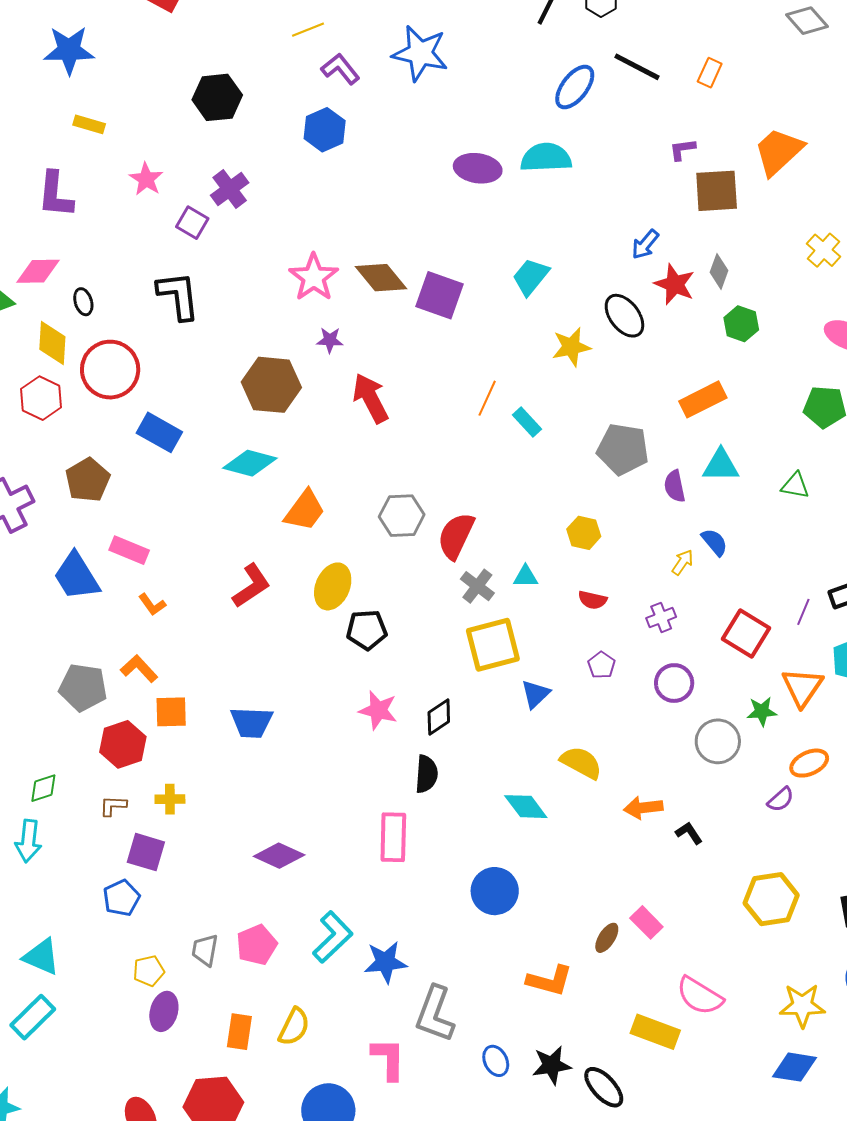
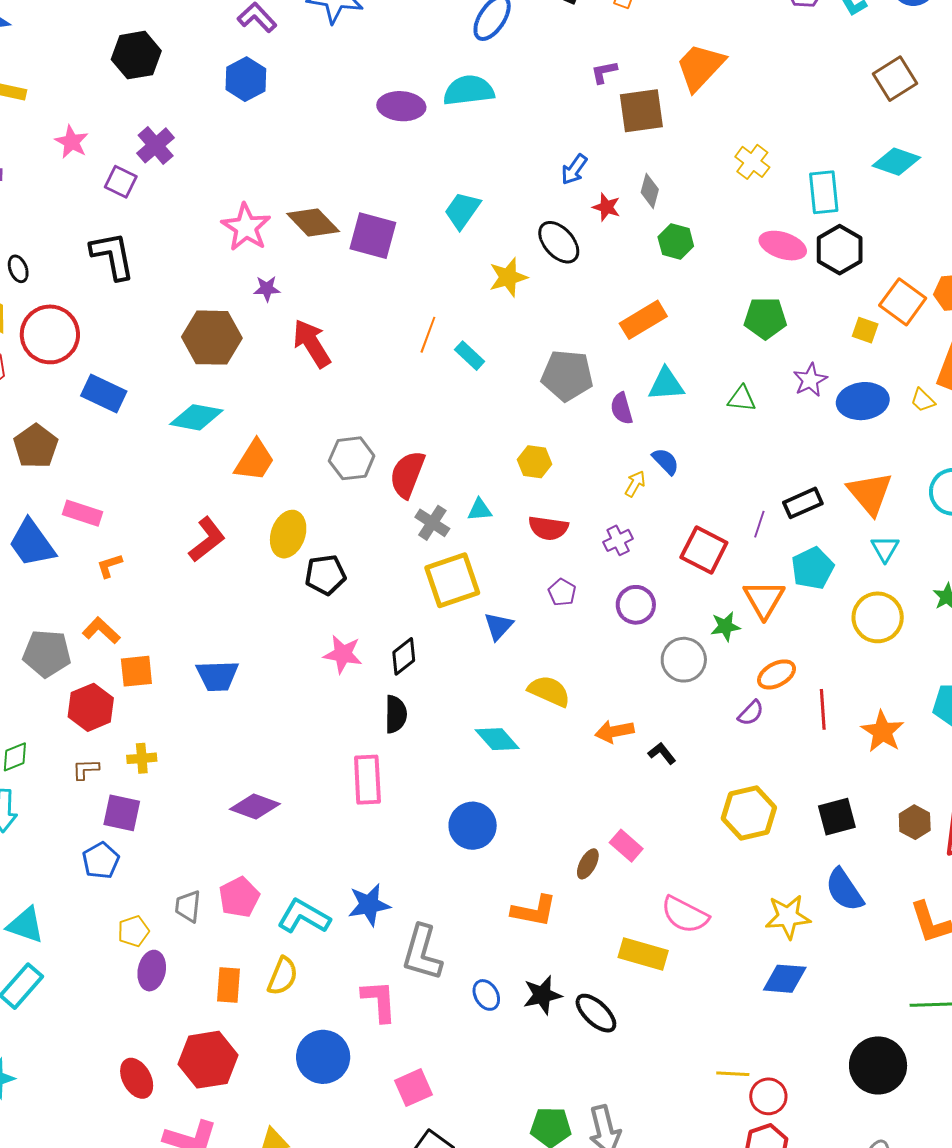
red star: (675, 284) -> (606, 207), size x0.7
red semicircle: (593, 600) -> (548, 528), size x1.4
orange L-shape: (152, 605) -> (109, 566), turned 112
cyan L-shape: (333, 937) -> (304, 916), moved, turned -102

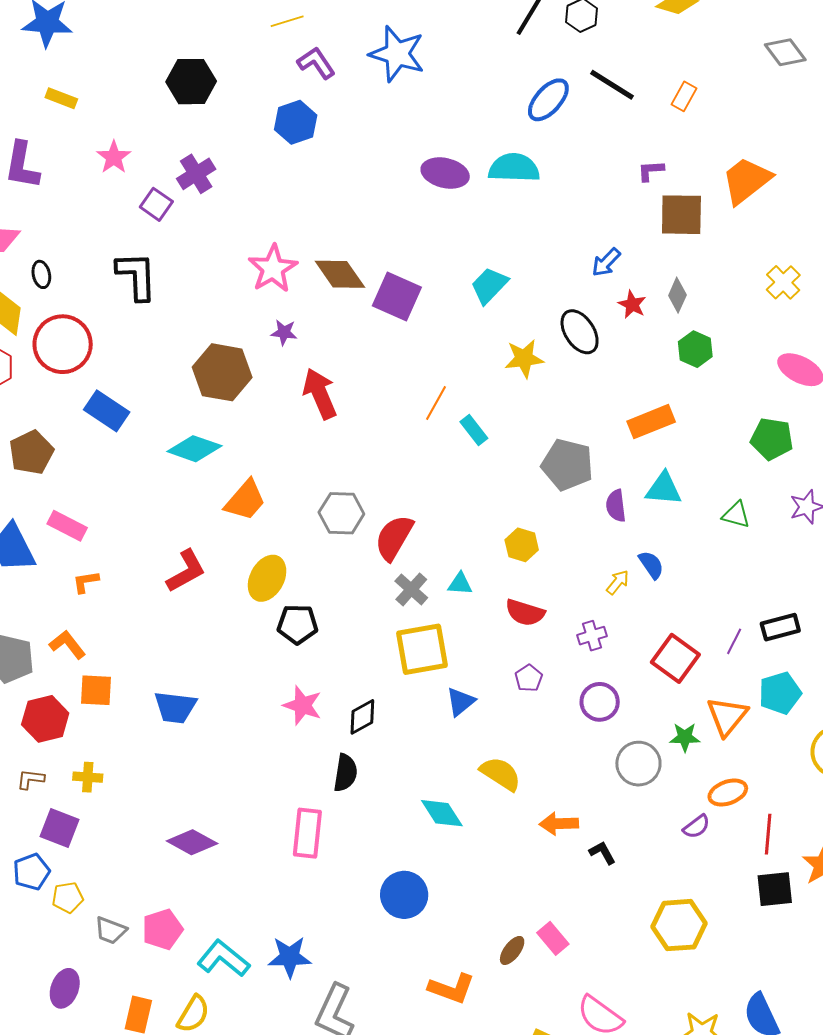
black square: (837, 817) -> (775, 889), moved
gray trapezoid: (188, 906) -> (110, 930), turned -84
yellow pentagon: (133, 931) -> (68, 897), moved

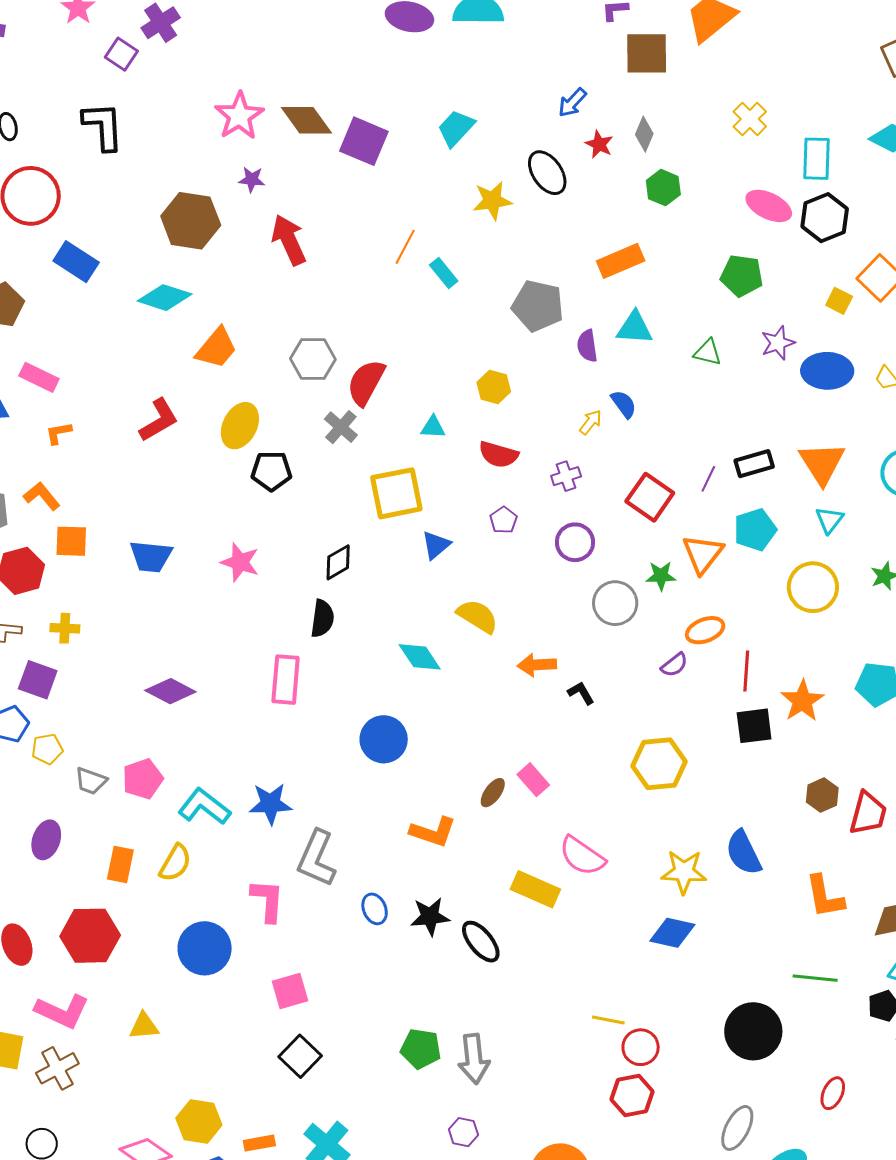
gray cross: (411, 589) -> (341, 427), moved
pink star: (302, 705) -> (240, 562), moved

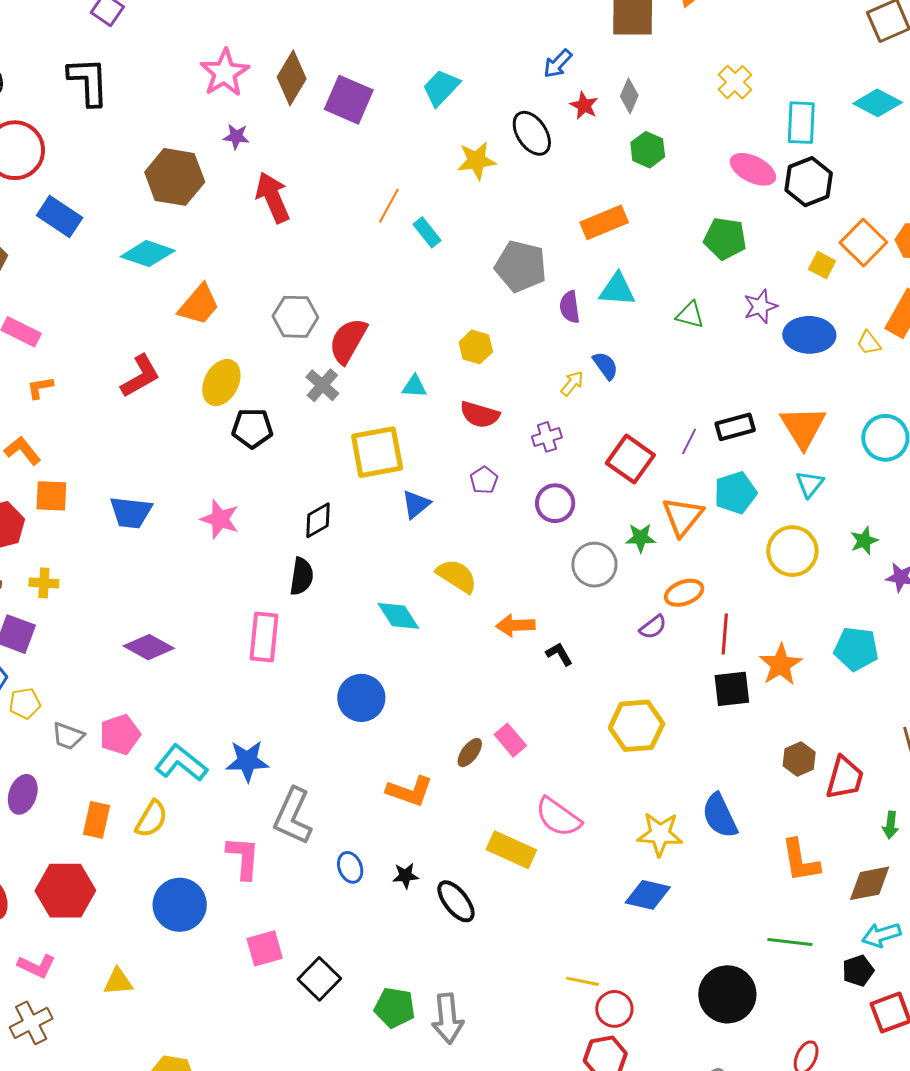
brown diamond: (306, 120) -> (292, 78), turned 66
black star: (430, 916) -> (406, 876), size x0.7
pink L-shape: (62, 1011) -> (37, 966), size x0.7
black square: (300, 1056) -> (319, 979), moved

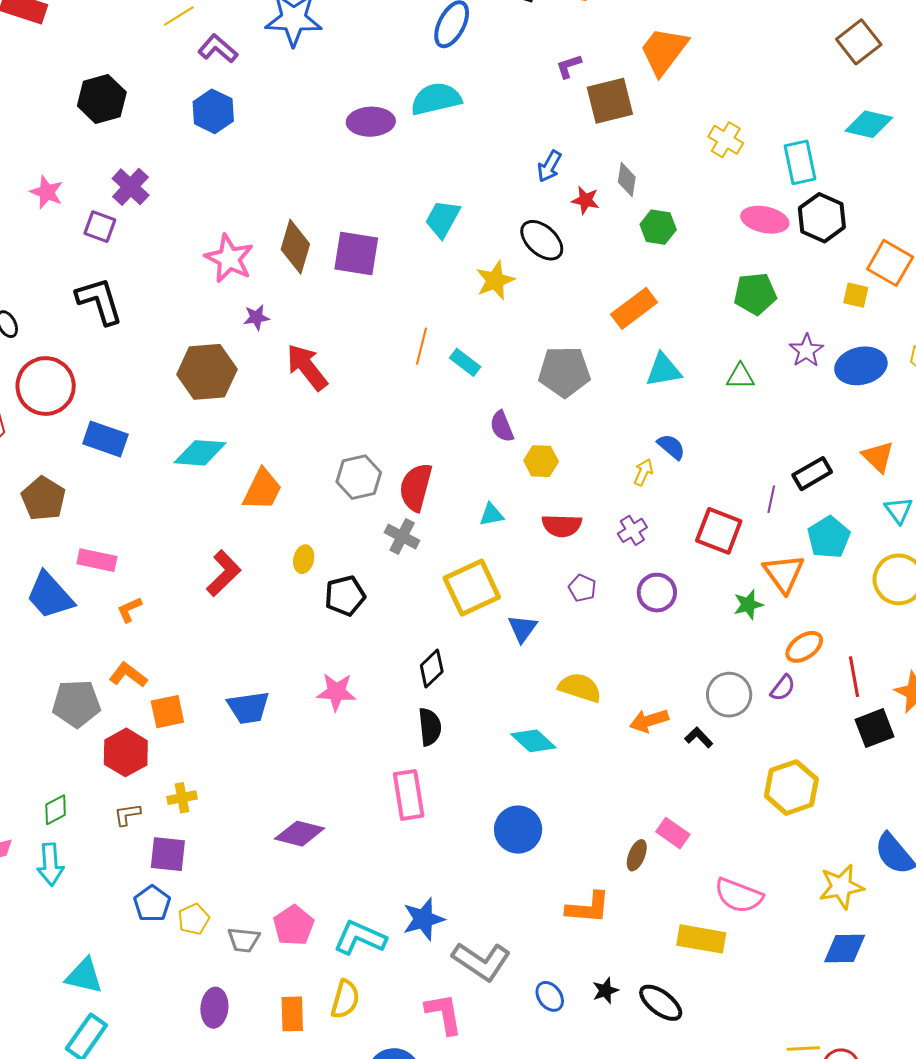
purple semicircle: (570, 307) -> (502, 426), moved
yellow ellipse: (221, 382) -> (304, 559), size x0.6
orange triangle: (803, 427) -> (878, 457), size x0.7
gray circle: (594, 565) -> (729, 695), moved
gray L-shape: (293, 816) -> (481, 961), turned -66

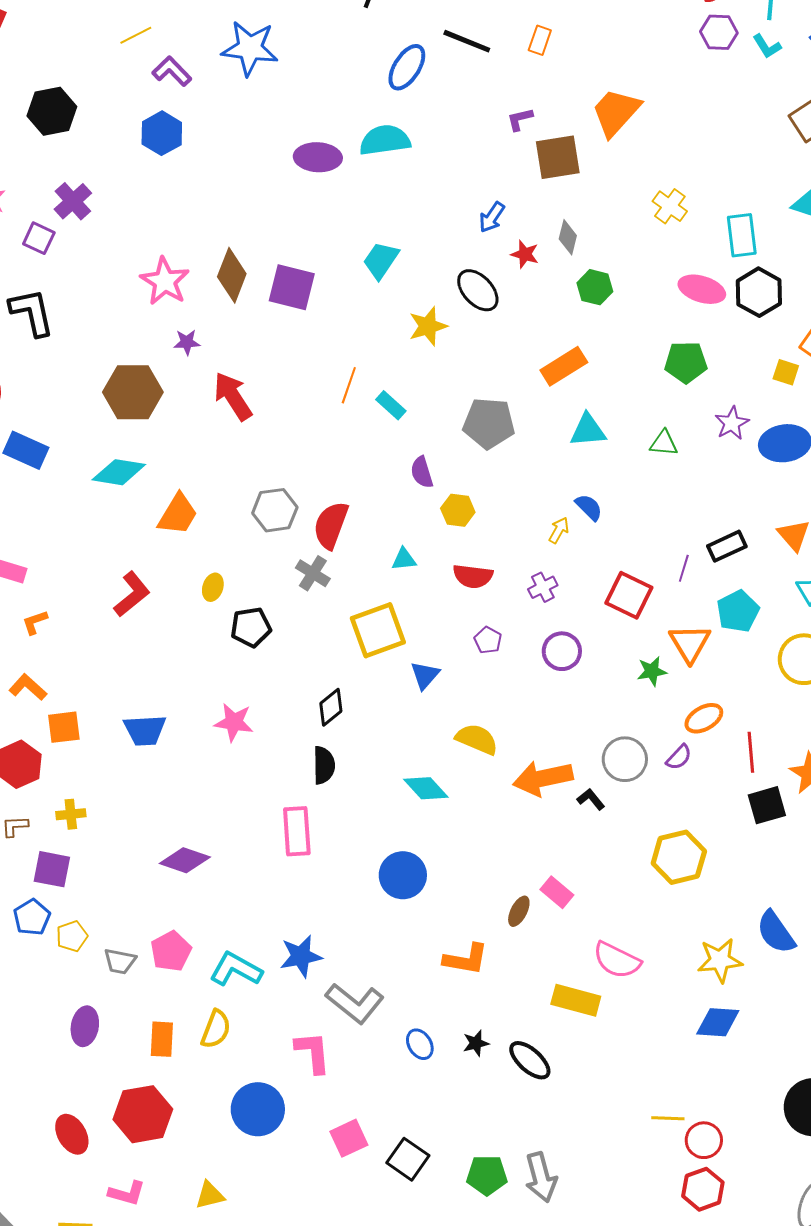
orange arrow: (649, 721) -> (543, 778), size x1.5

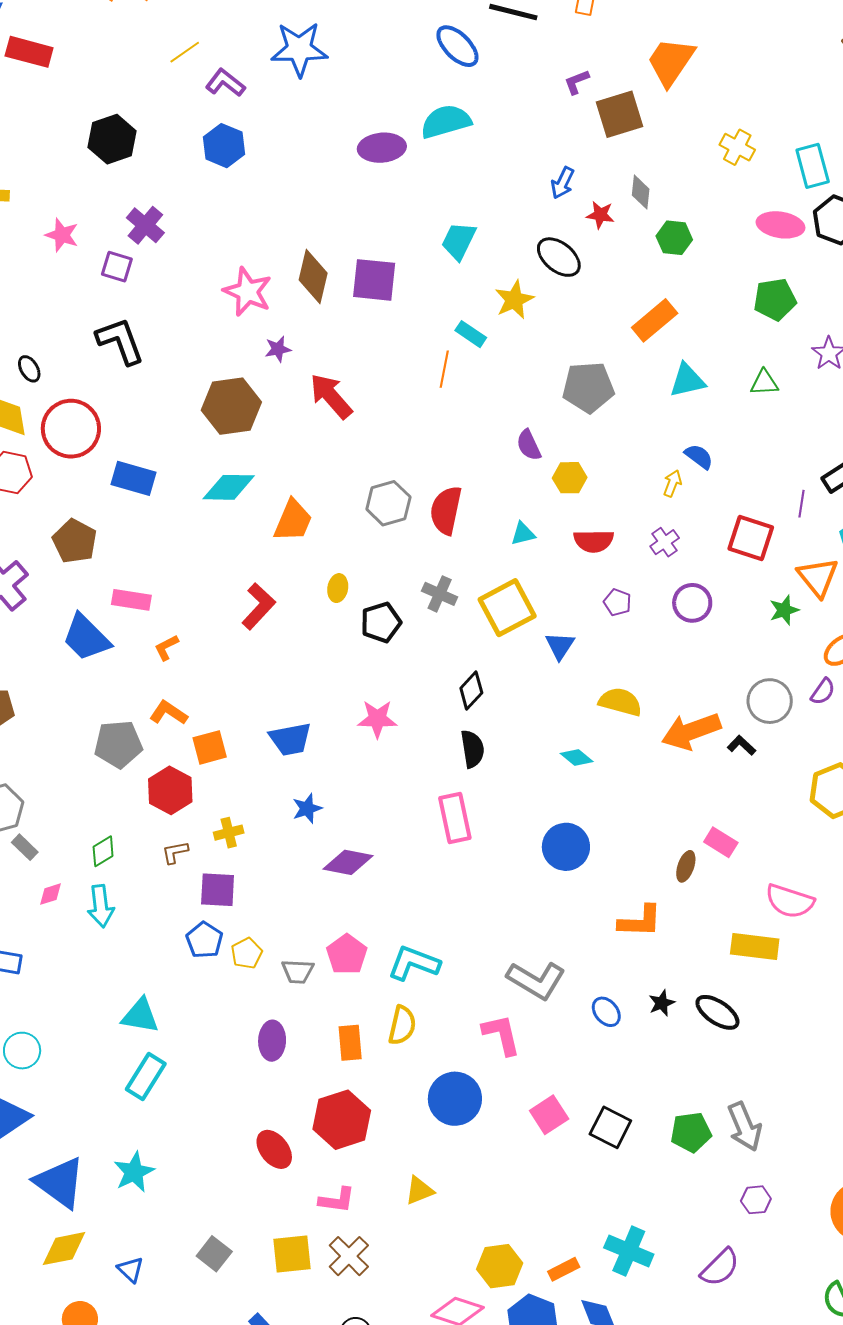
blue ellipse: (407, 67) -> (457, 46), turned -69
cyan rectangle: (391, 405) -> (471, 334), moved
gray cross: (313, 573) -> (440, 594), moved
cyan diamond: (426, 788) -> (577, 757), size x0.7
blue star: (301, 956) -> (307, 808), moved, size x0.7

